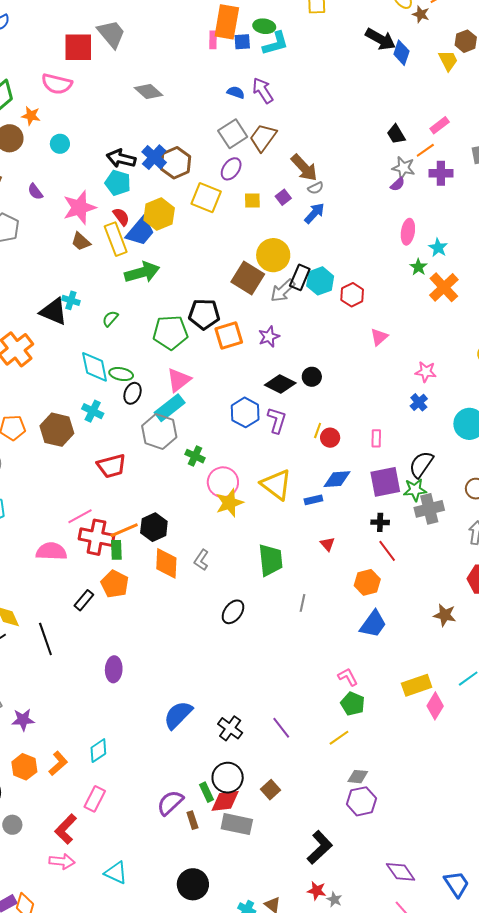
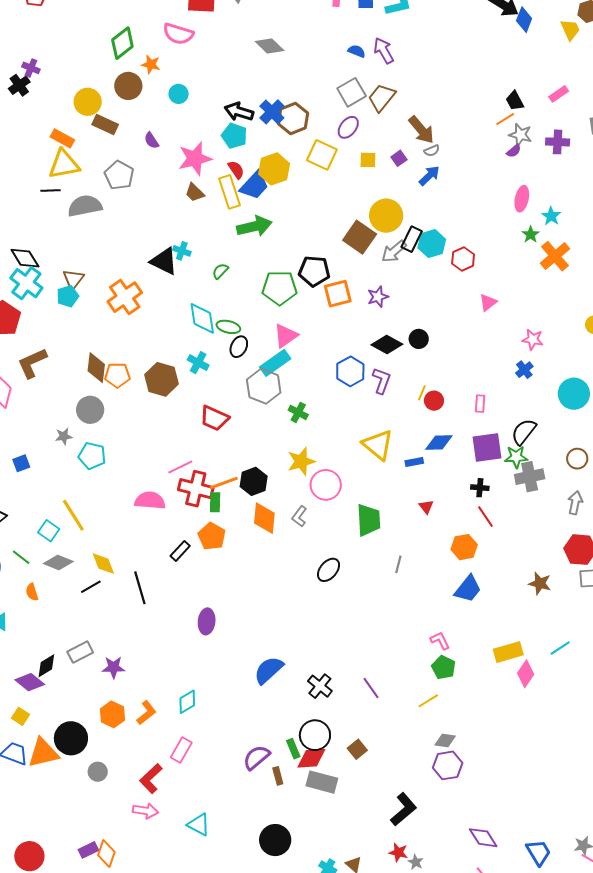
orange line: (425, 150) -> (505, 119), moved
red trapezoid: (112, 466) -> (214, 418), turned 36
pink circle: (223, 482) -> (326, 485), moved
yellow star: (229, 503) -> (301, 461), moved

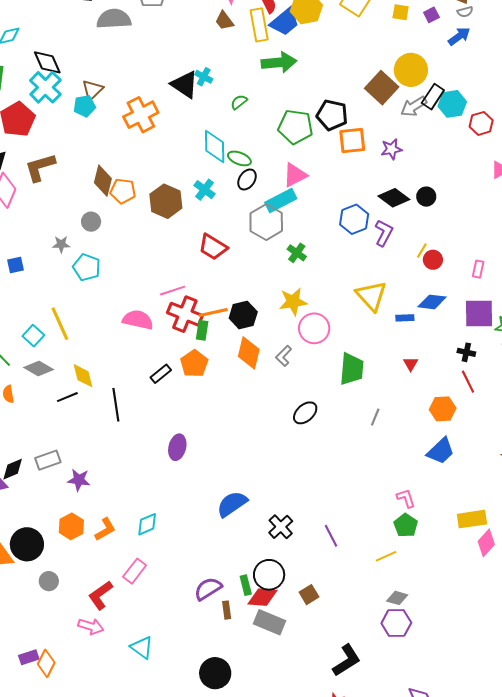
gray circle: (90, 410) -> (91, 222), size x0.7

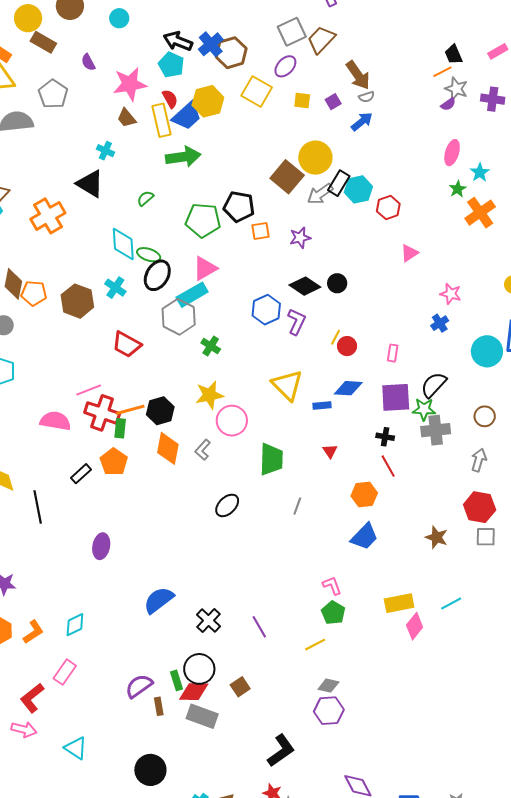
cyan cross: (204, 77) -> (105, 151), moved
orange square: (352, 141) -> (260, 231), size x0.7
black ellipse: (247, 180) -> (157, 275), size x1.4

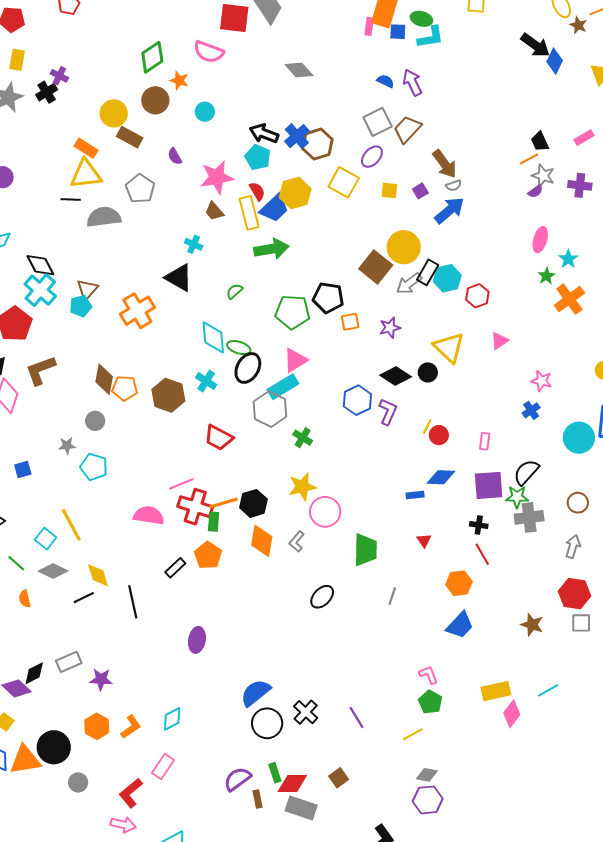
blue arrow: (362, 122) -> (449, 210), size x1.4
yellow triangle: (287, 385) -> (449, 347), moved
black circle: (199, 669) -> (267, 723), moved

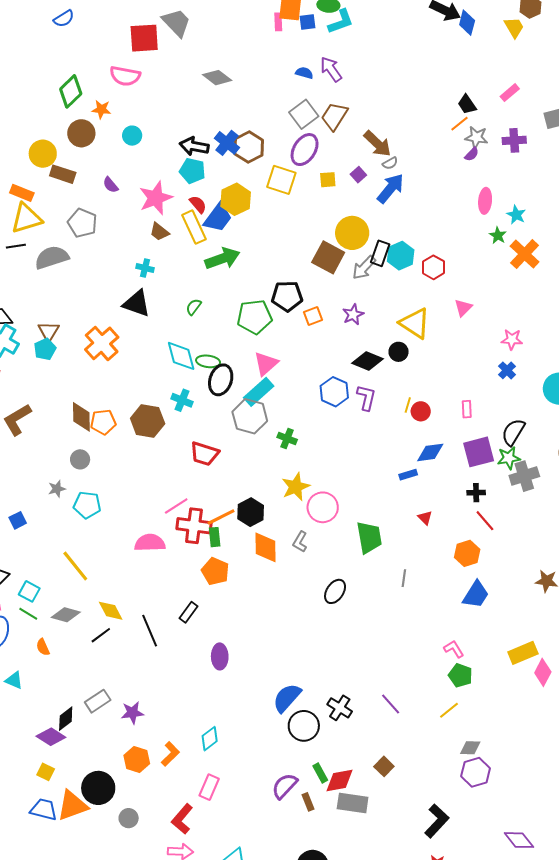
purple ellipse: (372, 157) -> (305, 150), size x1.4
cyan square: (46, 539) -> (29, 591), moved
black rectangle: (175, 568) -> (189, 612), moved

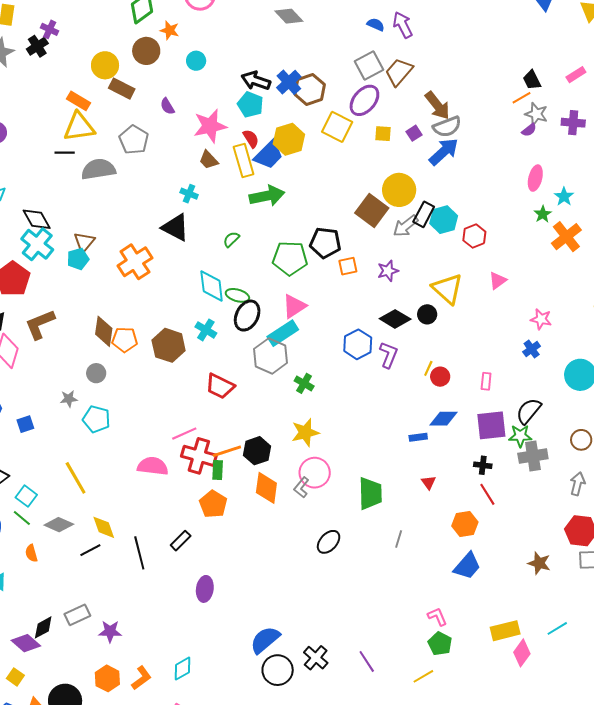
gray semicircle: (390, 163) -> (447, 127), size x1.8
pink circle: (323, 507) -> (315, 473), moved

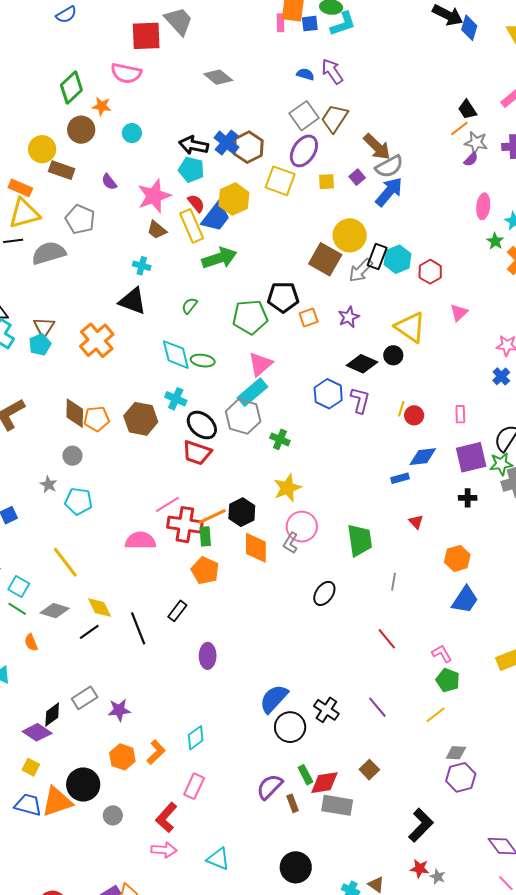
black ellipse: (247, 316) -> (202, 425), moved, turned -68
gray star: (69, 399) -> (49, 485), turned -30
red line: (487, 494) -> (387, 639), moved

